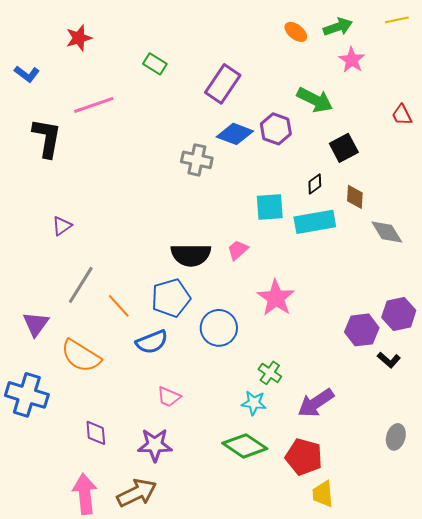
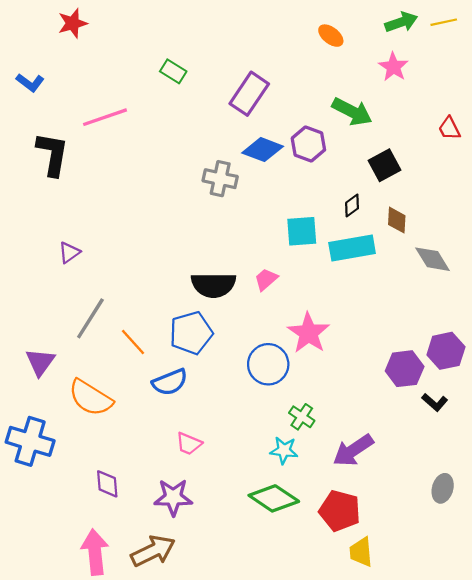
green arrow: (338, 27) -> (401, 22), moved
red star: (79, 38) -> (73, 23), moved
blue circle: (219, 328) -> (268, 364), moved

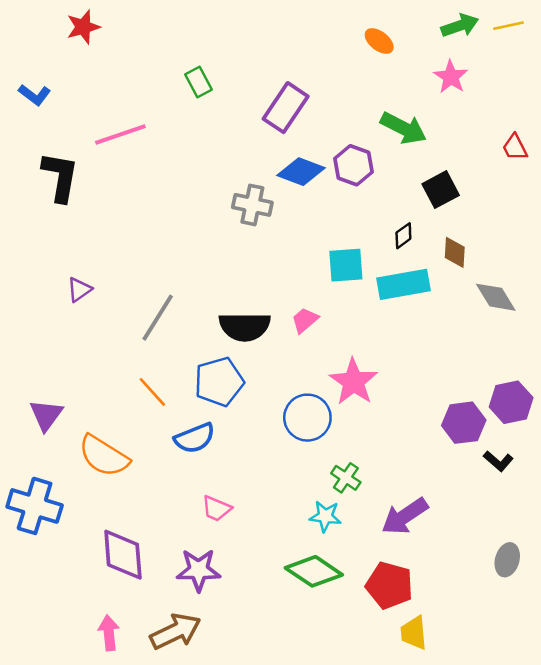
green rectangle: (173, 71) -> (199, 82), turned 30
gray line: (90, 318) -> (158, 318), moved
purple diamond: (107, 484) -> (123, 555), size x1.6
pink arrow: (95, 552) -> (109, 633), size x0.7

